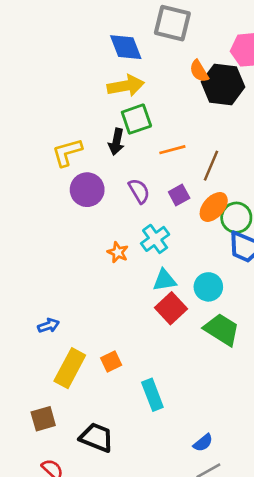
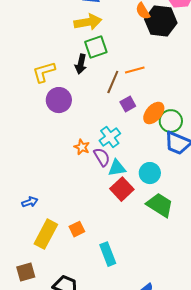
orange line: (172, 150) -> (135, 70), moved
brown line: (211, 166) -> (113, 82), moved
purple semicircle: (139, 191) -> (102, 157), moved

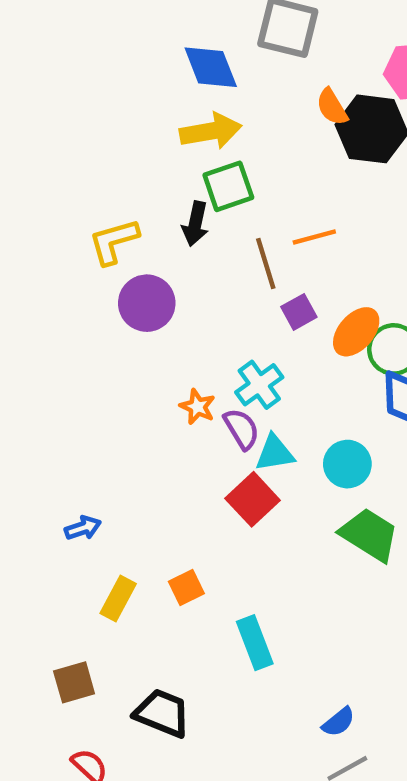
brown line: (113, 82) -> (266, 263), turned -40
red square: (122, 189) -> (253, 499), moved
yellow rectangle: (46, 234) -> (118, 599), size x0.7

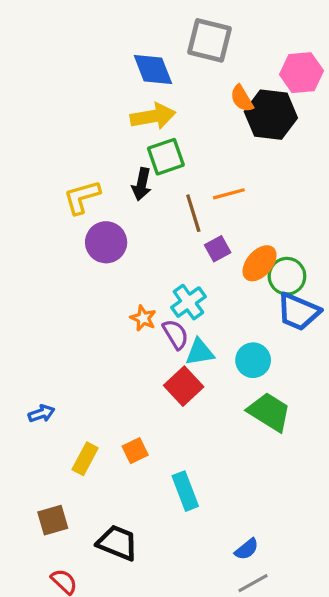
blue arrow: (83, 528) -> (41, 414), moved

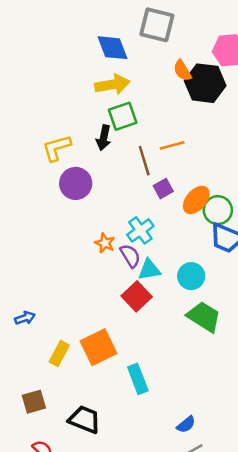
orange square: (135, 451) -> (99, 347), size x1.8

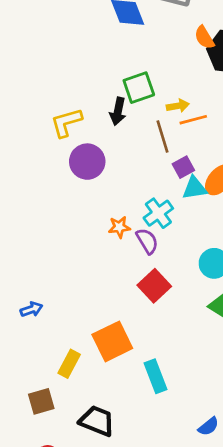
yellow arrow: (112, 84) -> (178, 106), moved, size x0.6
orange star: (105, 243) -> (119, 227), turned -30
cyan triangle: (149, 270) -> (195, 188), moved
yellow rectangle: (59, 353) -> (69, 364), moved

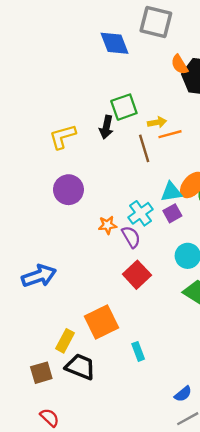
purple circle: (87, 162) -> (68, 190), moved
purple square: (183, 167) -> (172, 213), moved
blue arrow: (31, 309) -> (39, 276), moved, size x1.8
cyan rectangle: (156, 376) -> (138, 351), size x0.7
black trapezoid: (97, 421) -> (80, 367), moved

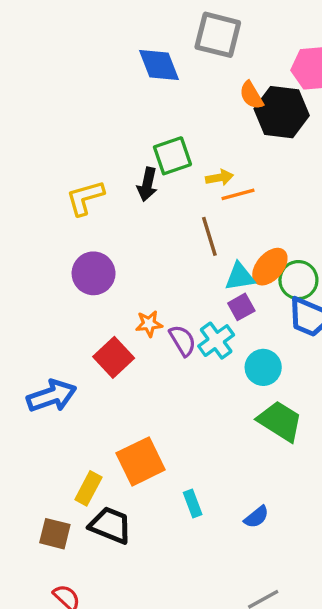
brown line: (144, 148) -> (209, 236), moved
cyan cross: (140, 213) -> (216, 341), moved
red square: (137, 275) -> (114, 357), moved
brown square: (41, 373) -> (55, 534), turned 30
blue semicircle: (183, 394) -> (256, 517), moved

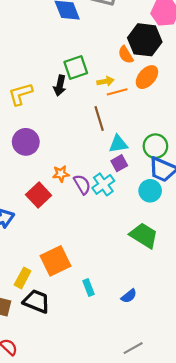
orange semicircle: (251, 95) -> (126, 55), moved
orange ellipse: (270, 267) -> (147, 77), moved
cyan circle: (263, 367) -> (150, 191), moved

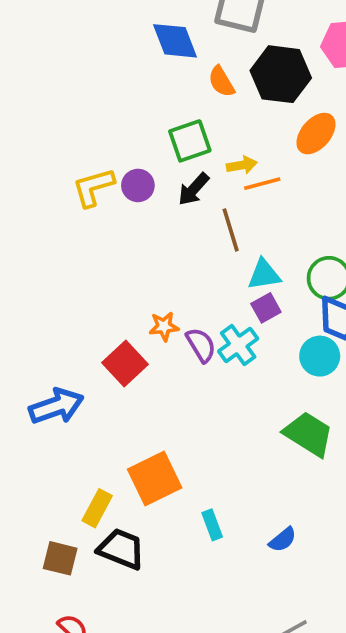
black hexagon: (145, 40) -> (281, 74), moved
orange semicircle: (126, 55) -> (221, 82), moved
orange ellipse: (147, 77) -> (316, 134), moved
black arrow: (60, 86) -> (194, 189), moved, turned 30
purple circle: (26, 142) -> (138, 185), moved, size x0.7

